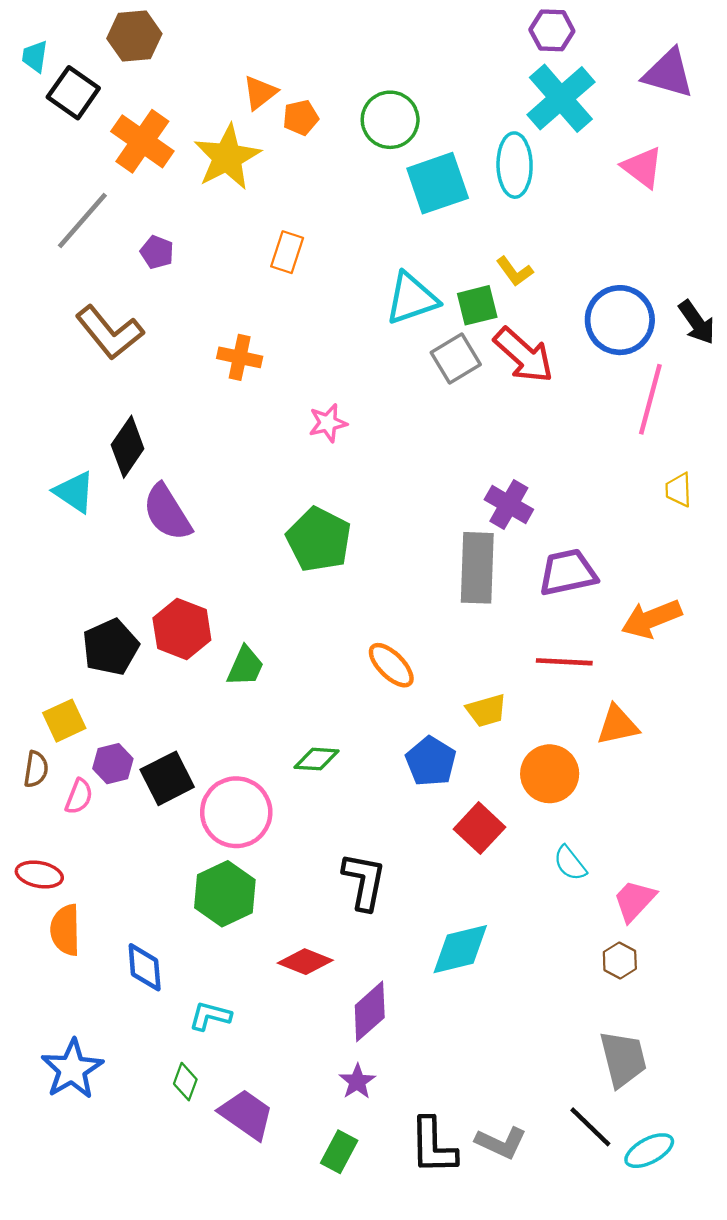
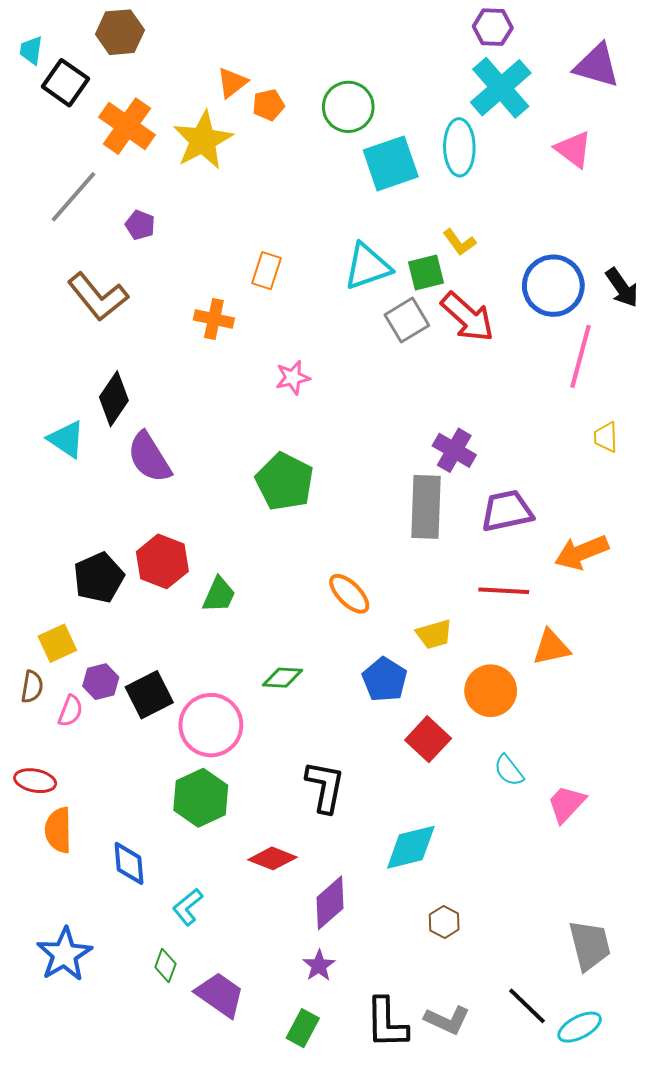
orange rectangle: (287, 252) -> (266, 271), moved
brown hexagon: (620, 960) -> (444, 922), moved
cyan L-shape: (210, 1016) -> (188, 907), turned -54
gray trapezoid: (623, 1059) -> (590, 945), moved

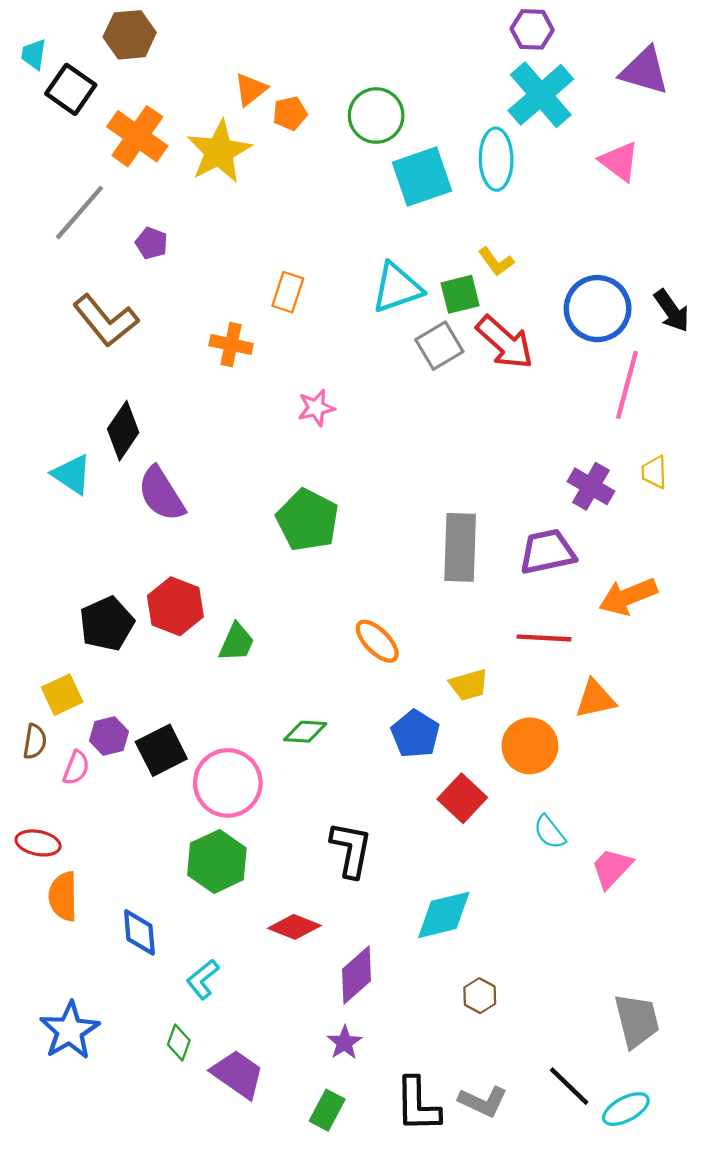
purple cross: (454, 450) -> (591, 486), moved

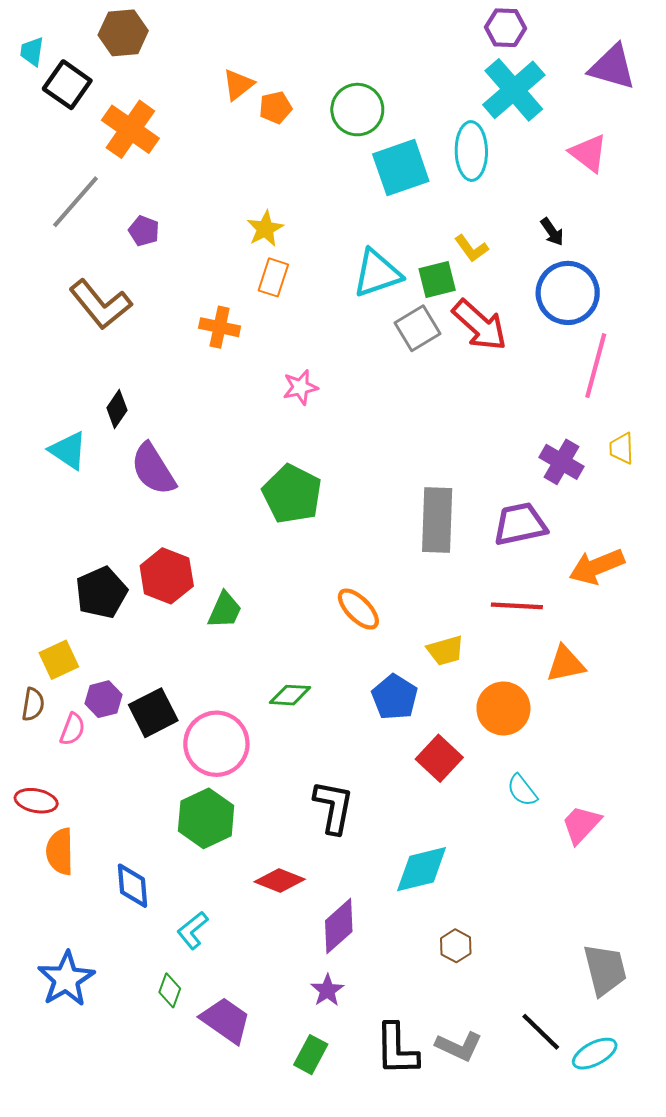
yellow star: (219, 151) -> (265, 229), moved, size x0.6
black arrow: (672, 311) -> (552, 232), moved, size x0.7
black diamond: (123, 431) -> (117, 409), size x0.7

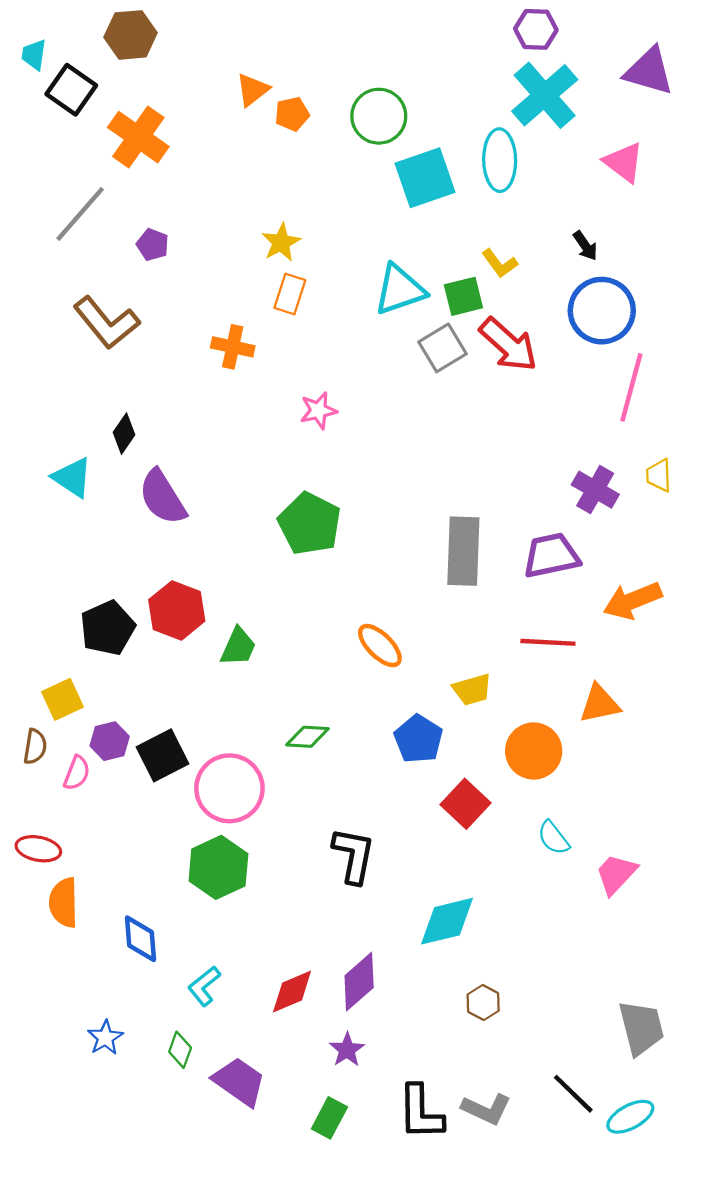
red diamond: (280, 881) -> (292, 992), moved, turned -45
blue star: (66, 979) -> (105, 1038), moved, size x0.6

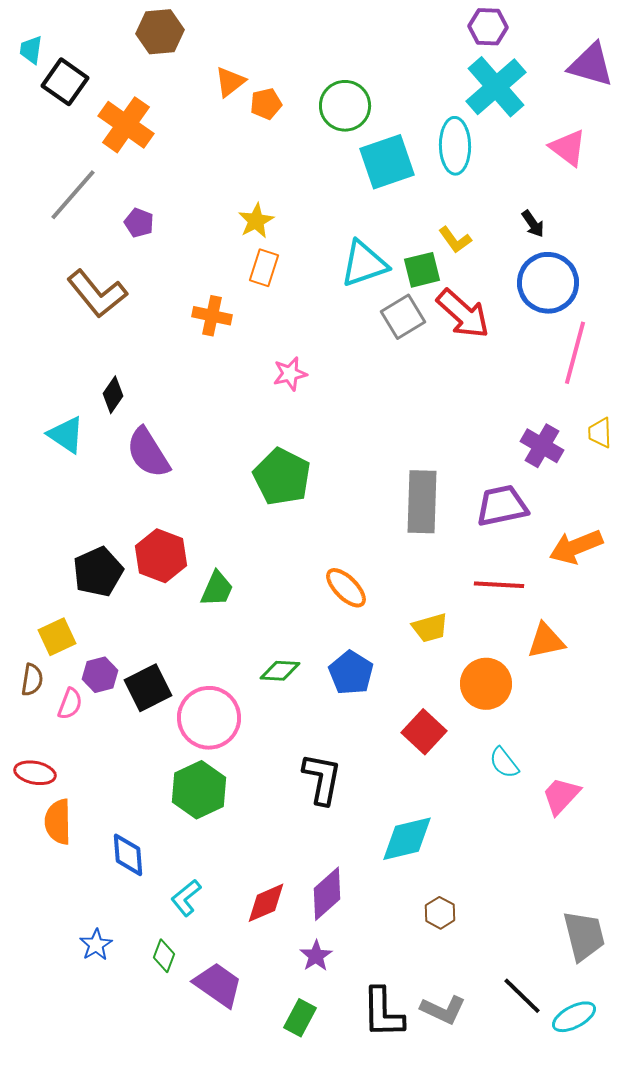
brown hexagon: (131, 35) -> (160, 32), moved
blue pentagon: (418, 739) -> (351, 673), moved

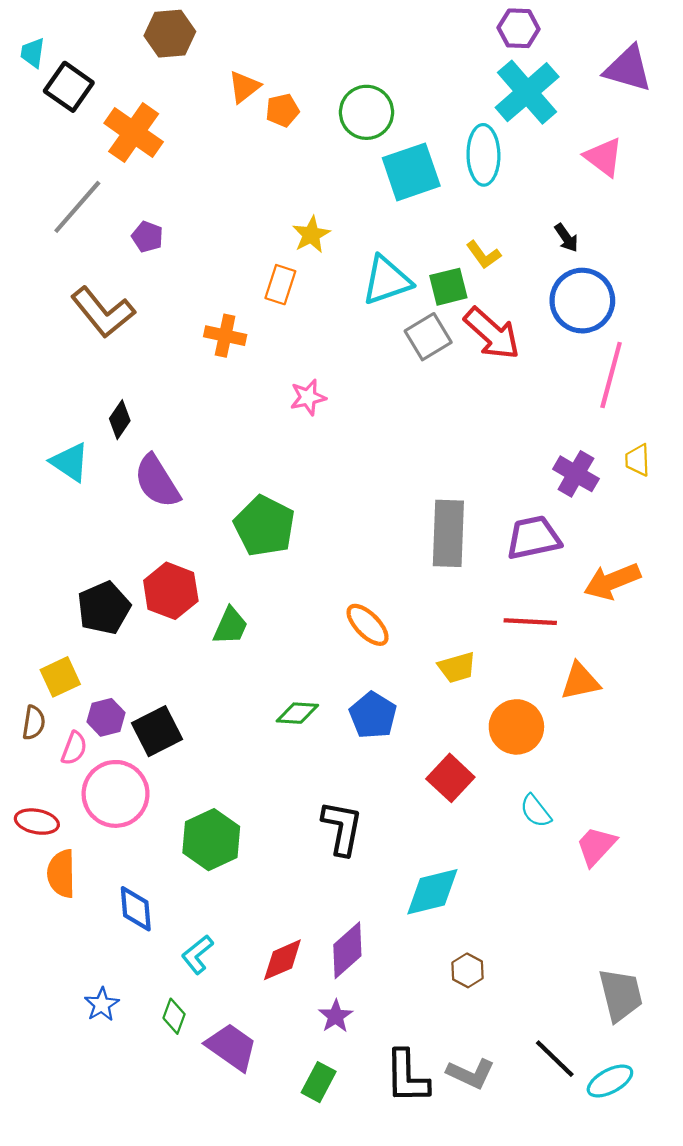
yellow star: (256, 221) -> (311, 235), moved
green pentagon: (282, 477) -> (264, 526), moved
pink circle: (209, 718) -> (116, 794), moved

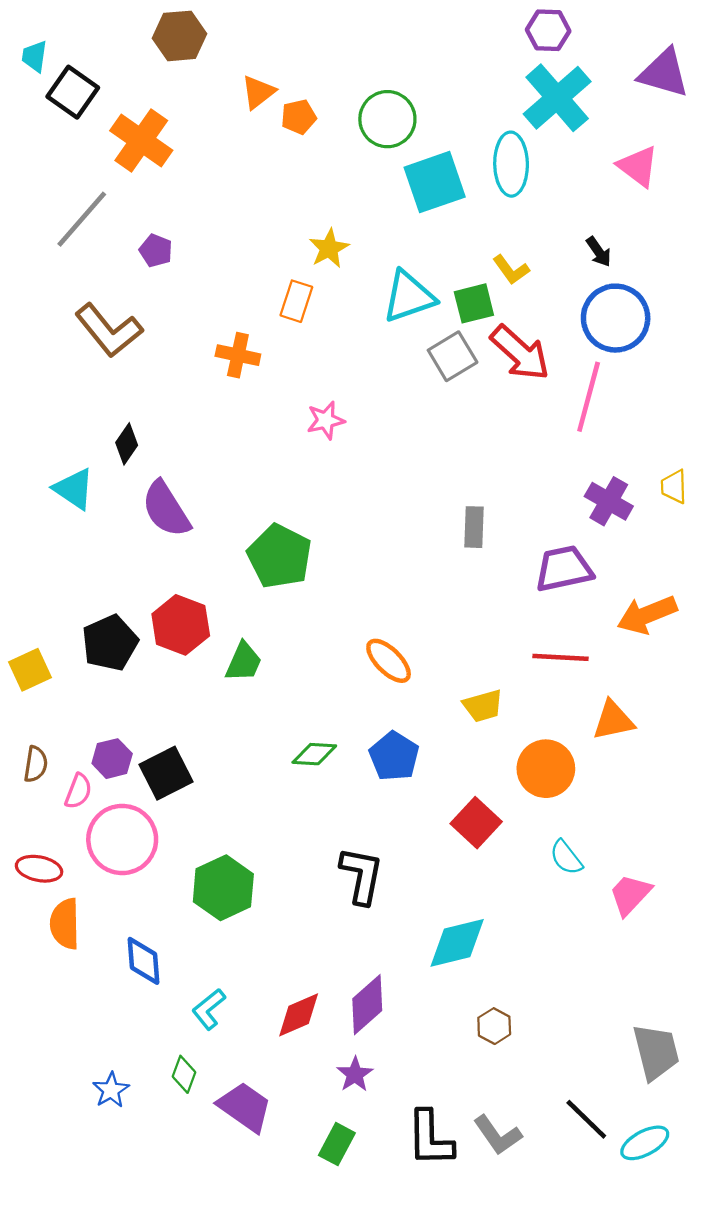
pink line: (611, 375) -> (589, 397), moved
gray rectangle: (448, 533) -> (474, 527), moved, size x0.6
yellow square: (60, 677) -> (30, 670), moved
blue star: (102, 1004) -> (111, 1090), moved
gray L-shape: (471, 1074) -> (498, 1135), turned 30

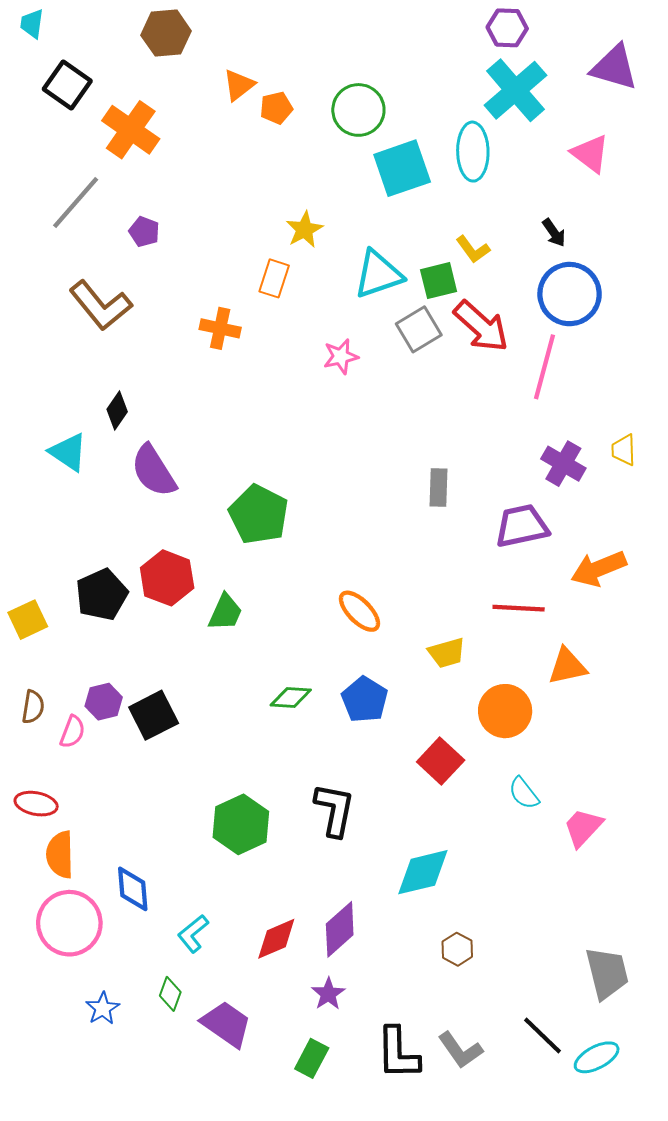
cyan trapezoid: (35, 56) -> (32, 24), moved
pink star: (326, 420) -> (341, 356), moved
pink circle: (122, 839) -> (69, 923), moved
green hexagon: (223, 888) -> (241, 824), moved

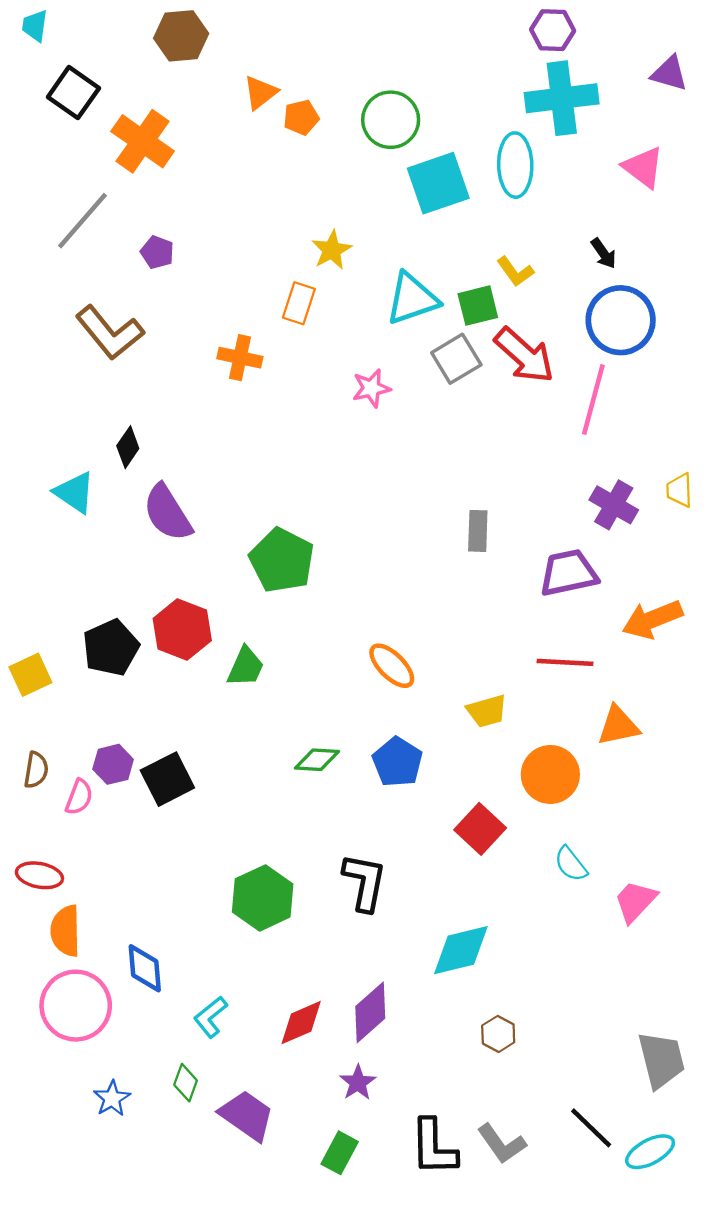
purple triangle: (614, 67) -> (669, 73), size x0.7
cyan cross: (515, 90) -> (562, 98), turned 34

